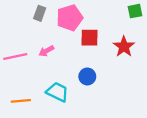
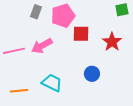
pink arrow: (46, 51) -> (42, 46), size x1.5
blue circle: (87, 76) -> (92, 74), moved

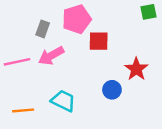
gray rectangle: (36, 12) -> (43, 29), moved
red star: (112, 42) -> (136, 69), moved

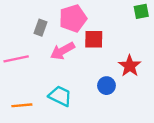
pink arrow: (51, 56) -> (62, 51), moved

